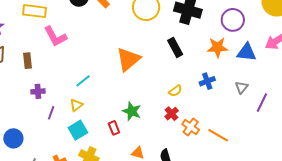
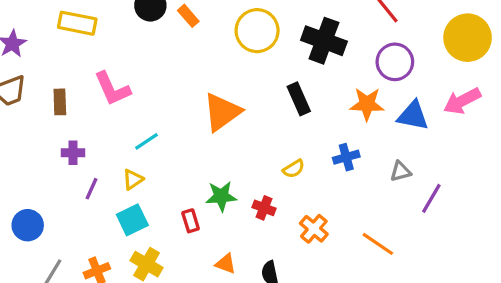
pink L-shape: (55, 36) -> (112, 89), moved
gray triangle: (241, 87) -> (400, 171), turned 32
green star: (132, 111) -> (221, 196), turned -30
red cross: (172, 114) -> (264, 208), moved, turned -32
orange line: (218, 135) -> (378, 244), moved

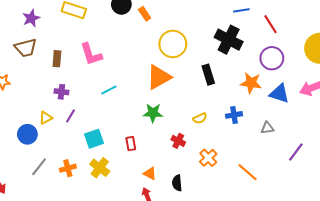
yellow circle: (257, 31) -> (173, 44), moved
yellow triangle: (133, 179) -> (46, 118), moved
green star: (221, 196) -> (153, 113), moved
purple line: (431, 198) -> (296, 152), moved

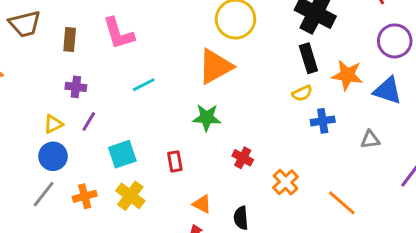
purple circle: (272, 58) -> (395, 41), moved
black rectangle: (208, 75) -> (308, 58), moved
yellow semicircle: (200, 118) -> (302, 93), moved
blue circle: (27, 134) -> (53, 156), moved

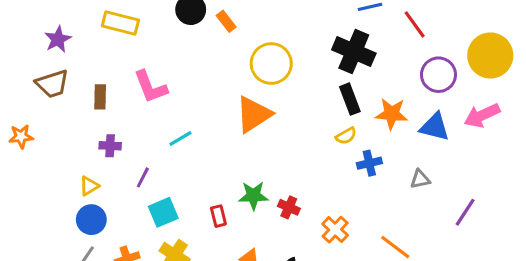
green star: (207, 118) -> (253, 196), moved
purple line: (89, 121) -> (143, 177), moved

